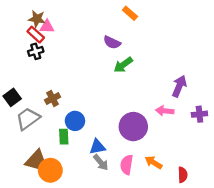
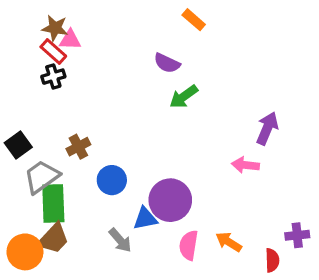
purple cross: (199, 114) -> (297, 235), moved
purple circle: (133, 127) -> (170, 200), moved
green rectangle: (64, 137) -> (53, 203), moved, size x1.6
gray arrow: (101, 162) -> (120, 240), moved
orange circle: (50, 170) -> (25, 252), moved

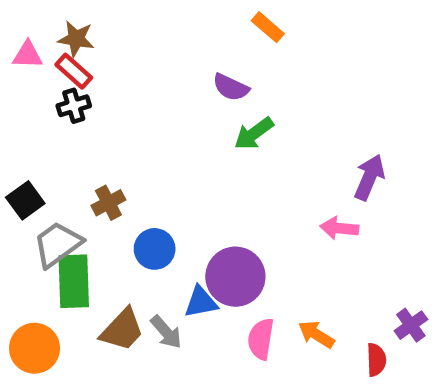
pink triangle: (70, 40) -> (28, 55), moved
purple cross: (297, 235) -> (411, 325), turned -30
brown trapezoid: (53, 239) -> (122, 330), moved

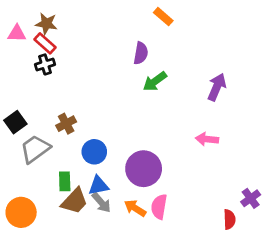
purple semicircle: (231, 87) -> (141, 53), turned -105
purple arrow: (369, 177) -> (217, 87), moved
green rectangle: (74, 281) -> (65, 181), moved, size x0.6
blue triangle: (201, 302) -> (99, 186), moved
orange arrow: (316, 334) -> (135, 208), moved

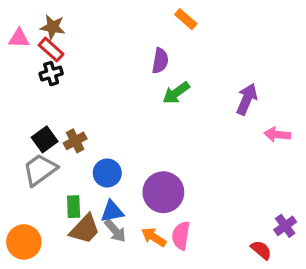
black square: (15, 122) -> (45, 139), moved
pink arrow: (207, 139) -> (277, 134), moved
red semicircle: (230, 219) -> (261, 250), turned -48

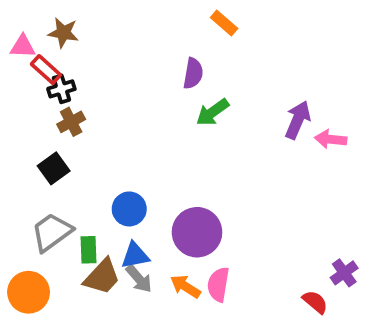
red rectangle: (51, 50) -> (46, 70), moved
pink arrow: (277, 134) -> (331, 139), moved
brown cross: (75, 141) -> (71, 122), moved
gray trapezoid: (40, 170) -> (52, 232), moved

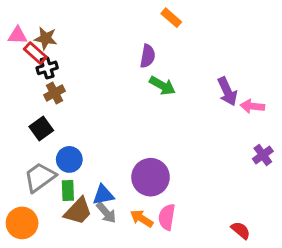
brown star: (63, 33) -> (46, 38), moved
green arrow: (212, 112) -> (162, 86), turned -115
purple arrow: (298, 120) -> (227, 92), turned 132
blue circle: (129, 209) -> (69, 159), moved
purple cross: (344, 273) -> (263, 155), moved

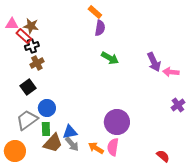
orange rectangle: (171, 18) -> (95, 12), moved
purple semicircle: (148, 56) -> (100, 28), moved
purple circle: (151, 177) -> (117, 122), moved

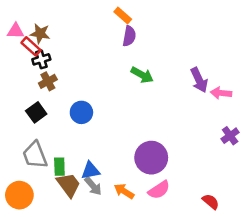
blue circle: (47, 108) -> (81, 112), moved
gray trapezoid: (27, 120) -> (35, 155), turned -75
brown trapezoid: (53, 143) -> (69, 185), turned -80
pink semicircle: (113, 147) -> (159, 190), moved, turned -132

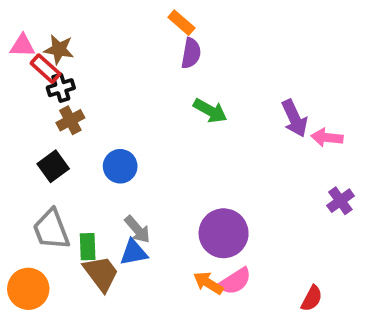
gray arrow: (93, 186) -> (137, 229), moved
orange arrow: (124, 191) -> (208, 283), moved
red semicircle: (211, 202) -> (312, 298), turned 78

